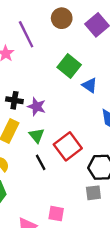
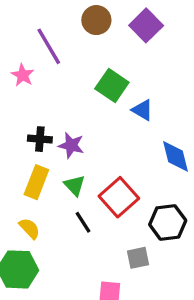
gray square: (93, 193) -> (138, 258), moved

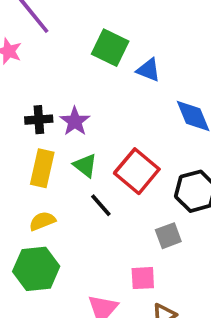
purple star: (71, 145) -> (75, 121), turned 30
yellow semicircle: (29, 228) -> (42, 221), turned -60

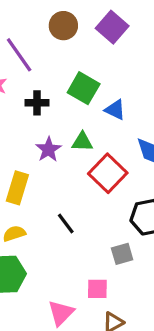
black cross: (39, 120) -> (37, 103), moved
green triangle: (85, 165) -> (82, 142), moved, turned -40
red square: (137, 171) -> (108, 173), moved

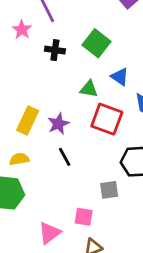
blue triangle: (115, 110) -> (120, 77), moved
purple star: (48, 149) -> (58, 124), moved
red square: (108, 173) -> (107, 119), turned -32

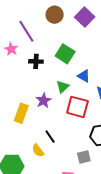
green triangle: (89, 89) -> (63, 87), turned -48
purple star: (58, 124) -> (43, 101), moved
yellow semicircle: (19, 159) -> (38, 150), moved, turned -112

